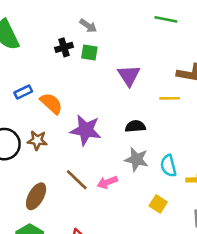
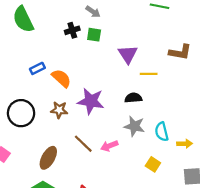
yellow line: (170, 98) -> (149, 74), moved
brown star: (37, 140) -> (59, 110), moved

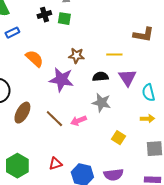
purple triangle: (128, 54) -> (127, 78), moved
blue rectangle: (37, 68) -> (12, 33), moved
brown star: (59, 110) -> (76, 56), moved
cyan semicircle: (162, 132) -> (148, 93), moved
brown ellipse: (48, 158) -> (22, 113), moved

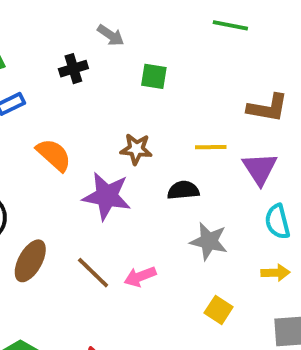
green square: (64, 19) -> (154, 76), moved
purple triangle: (127, 78) -> (260, 169), moved
gray star: (101, 103) -> (209, 241), moved

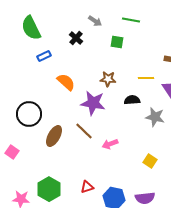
green line: (230, 25) -> (131, 20), moved
black cross: (73, 69) -> (76, 38), turned -32
gray star: (209, 241) -> (155, 117), moved
brown line: (93, 273) -> (84, 131), moved

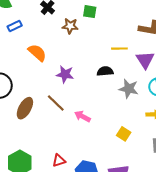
brown star: (108, 79) -> (70, 26), moved
purple star: (93, 103) -> (65, 74), size x0.7
pink arrow: (110, 144) -> (82, 116), turned 49

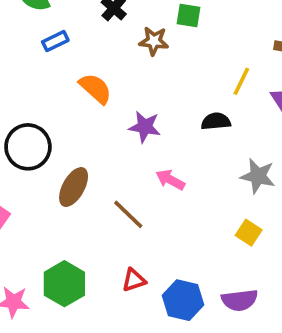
yellow line: (119, 49) -> (241, 81), turned -63
gray star: (129, 89) -> (258, 176), moved
brown line: (56, 103) -> (128, 214), moved
pink arrow: (82, 116) -> (170, 180), moved

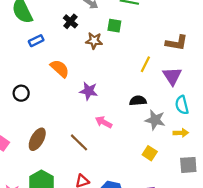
black semicircle: (216, 121) -> (138, 101), moved
black circle: (28, 147) -> (21, 93), moved, size x0.6
brown ellipse: (74, 187) -> (37, 139), moved

